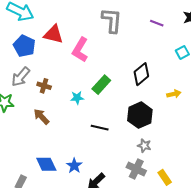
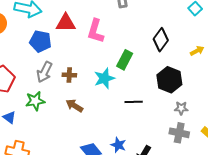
cyan star: (77, 98) -> (104, 78), size x1.5

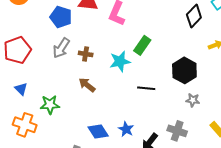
black diamond: (161, 40) -> (194, 16), moved
green star: (35, 101) -> (50, 105), moved
gray cross: (179, 133) -> (177, 131), moved

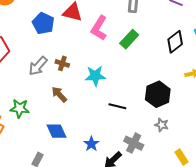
green rectangle: (142, 45) -> (129, 39), moved
gray arrow: (61, 48) -> (38, 66), moved
blue diamond: (98, 131) -> (56, 131), moved
gray cross: (177, 131) -> (134, 143), moved

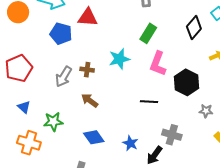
pink L-shape: (99, 28) -> (158, 64), moved
cyan star: (95, 76) -> (119, 59), moved
gray star: (162, 125) -> (206, 111), moved

